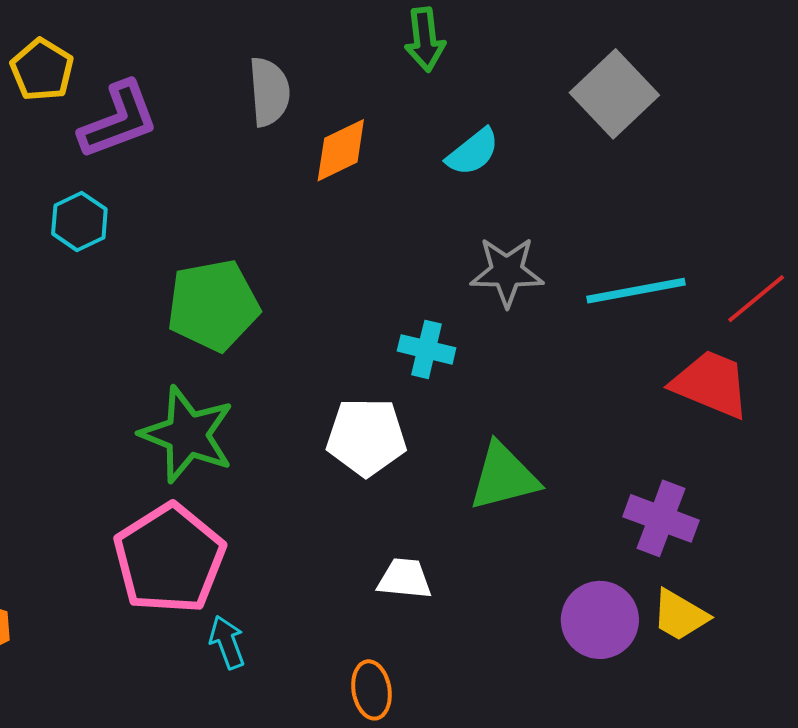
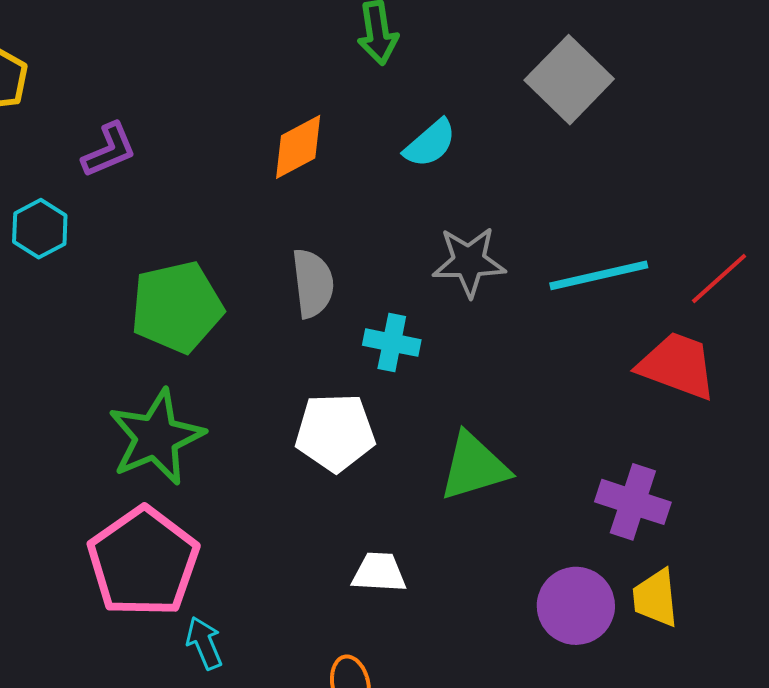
gray semicircle: (269, 92) -> (313, 283), moved
purple L-shape: (119, 120) -> (109, 150), moved, size x0.7
green star: (187, 435) -> (156, 437), turned 30
yellow trapezoid: (680, 615) -> (656, 598), turned 56

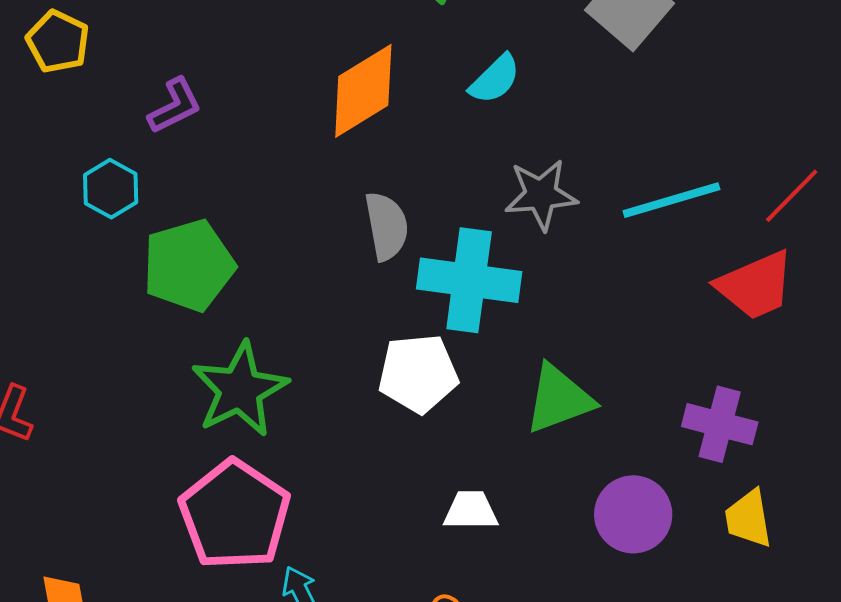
orange diamond: (298, 147) -> (363, 91), size x1.4
green pentagon: (177, 307) -> (189, 265), moved
cyan cross: (392, 343) -> (469, 280), size x1.8
red trapezoid: (677, 366) -> (755, 285), turned 140
purple circle: (576, 606) -> (633, 514), moved

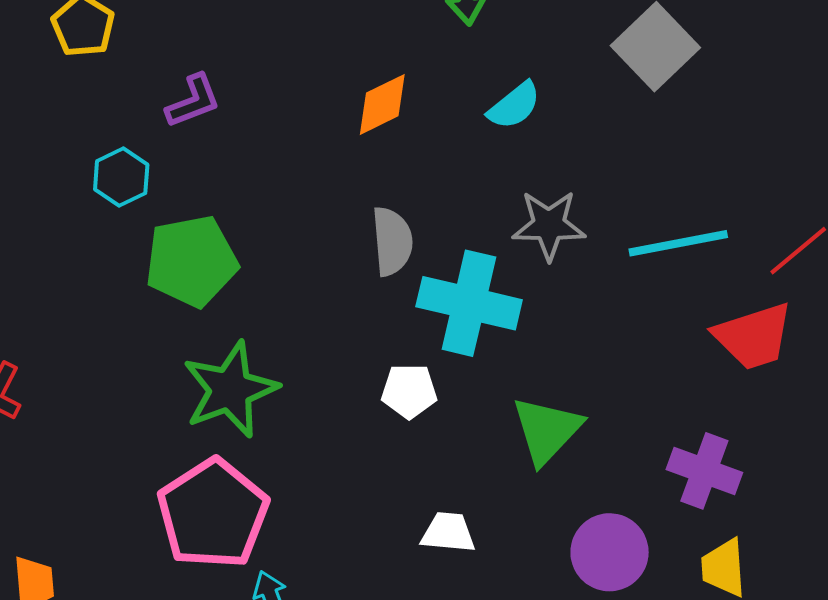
orange diamond: (363, 91) -> (382, 104), size x0.7
white pentagon: (418, 373) -> (409, 391), size x0.7
green triangle: (559, 399) -> (547, 430), turned -32

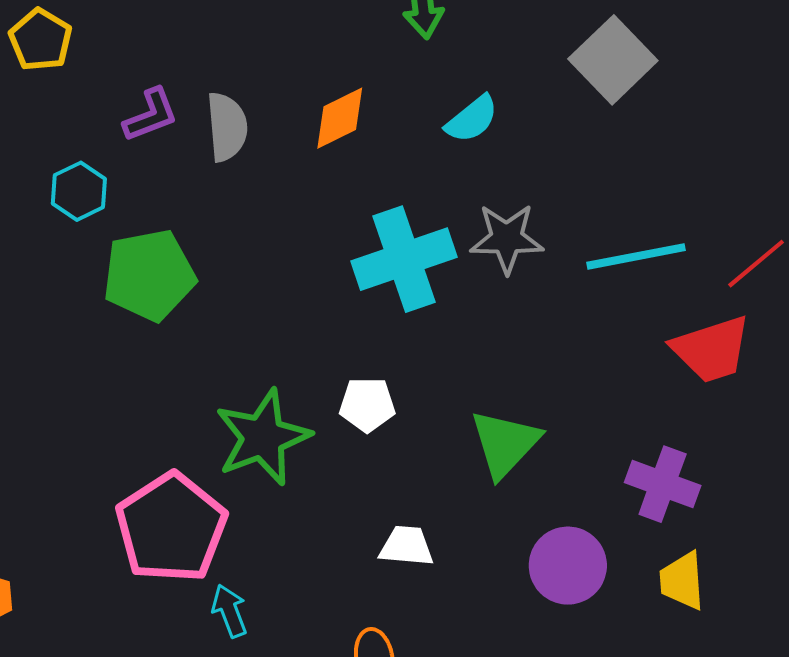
gray semicircle: (392, 241) -> (227, 127), moved
cyan cross: (469, 303) -> (404, 259), moved, turned -32
green star: (230, 390) -> (263, 437), moved

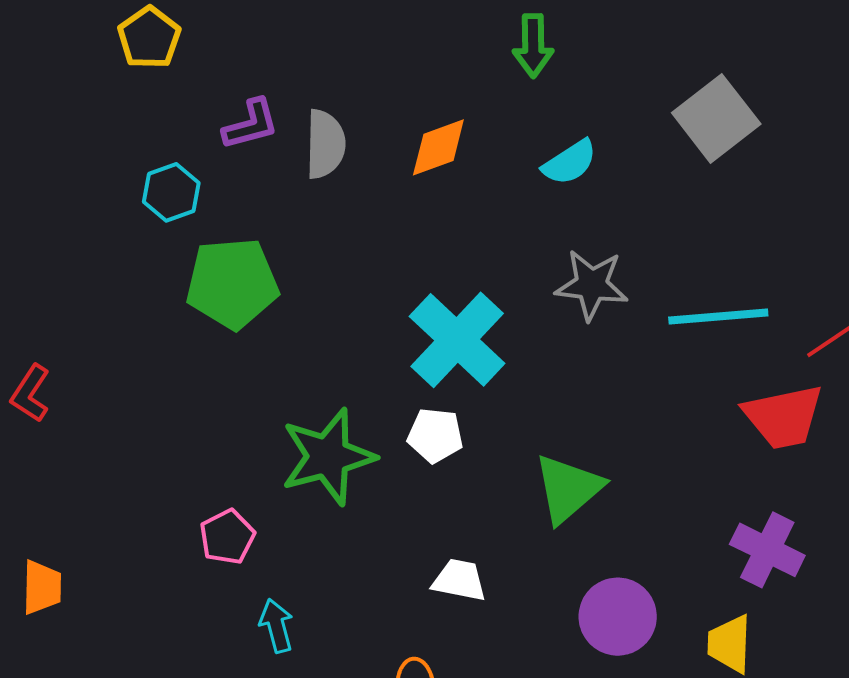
cyan cross: (404, 259) -> (457, 340), moved, turned -34
purple cross: (663, 484) -> (767, 550), moved
pink pentagon: (171, 528) -> (227, 537), size x0.5

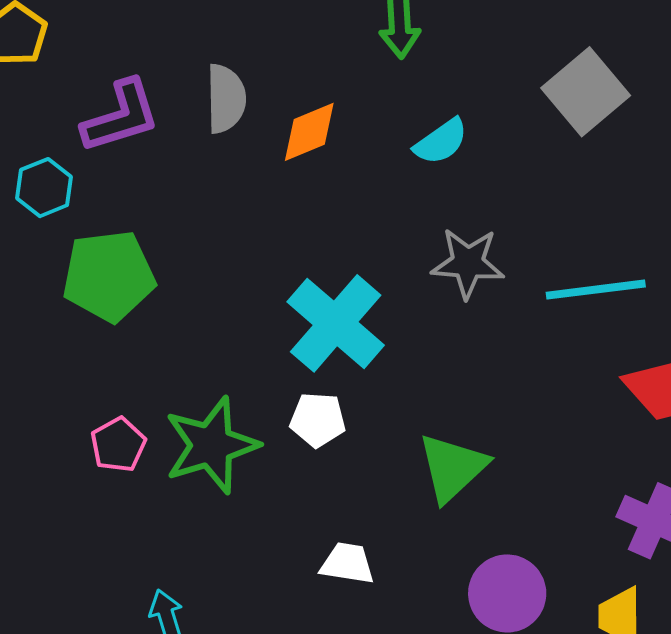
purple L-shape: (251, 124) -> (121, 116), size x1.4
gray semicircle: (325, 144) -> (226, 99), moved
pink pentagon: (227, 537) -> (118, 445), moved

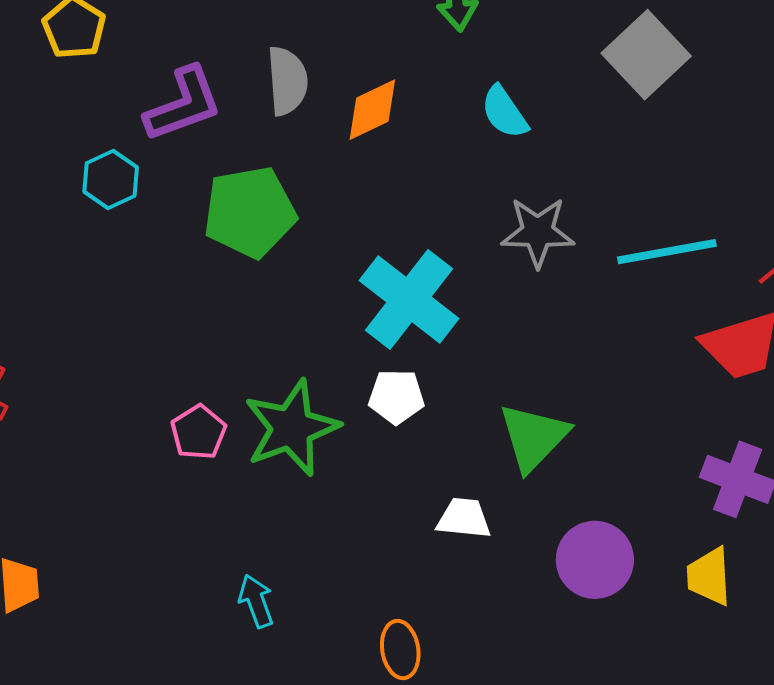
cyan semicircle: (441, 142) -> (504, 112), turned 94
green pentagon: (109, 276) -> (250, 212), moved
white trapezoid: (347, 563) -> (464, 518), moved

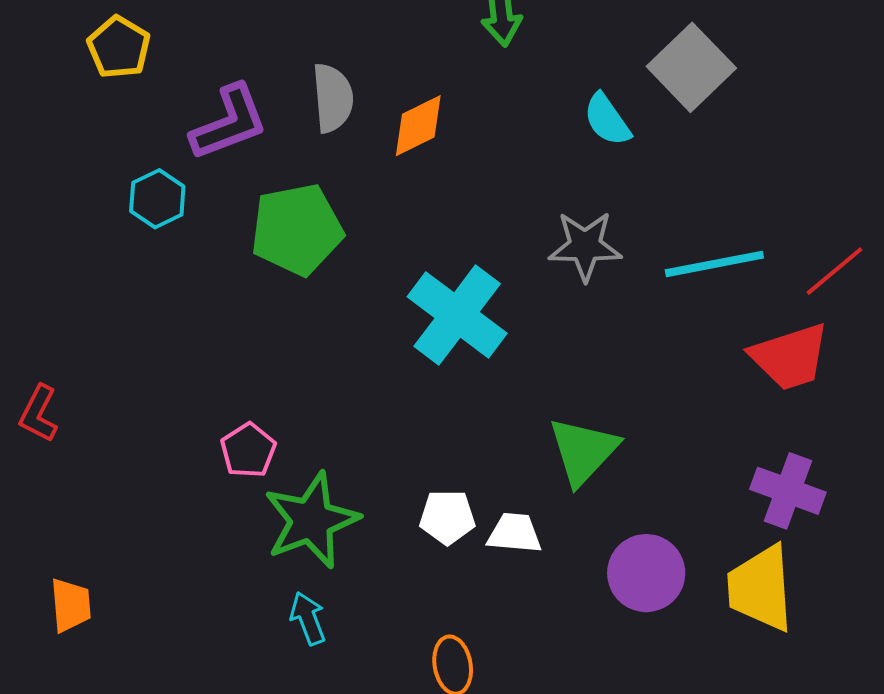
cyan semicircle: (504, 112) -> (607, 120), moved
white pentagon: (396, 397) -> (447, 517), moved
green star: (291, 428) -> (311, 520), moved
yellow trapezoid: (709, 576) -> (760, 588), size x1.5

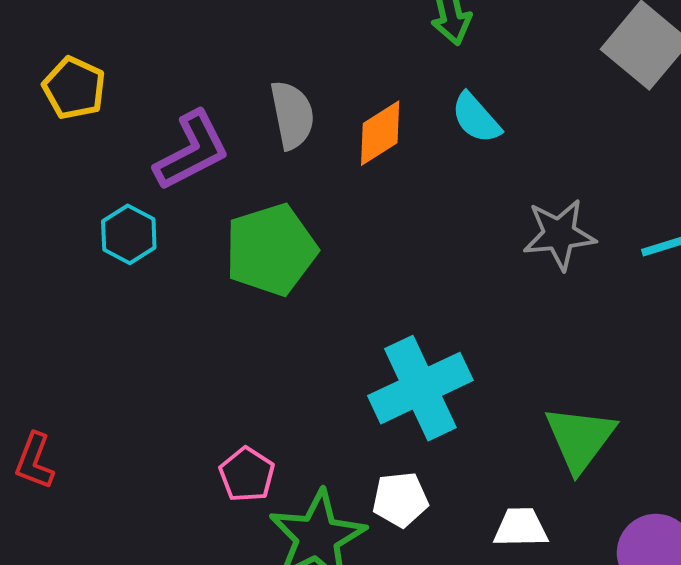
cyan semicircle: (607, 120) -> (476, 118), moved
cyan cross: (457, 315) -> (420, 388), moved, turned 34
white pentagon: (447, 517) -> (400, 499), moved

